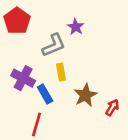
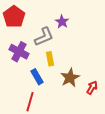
purple cross: (23, 78) -> (19, 52), moved

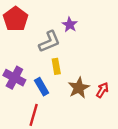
purple cross: (19, 52) -> (14, 78), moved
red arrow: (92, 88) -> (102, 90), moved

